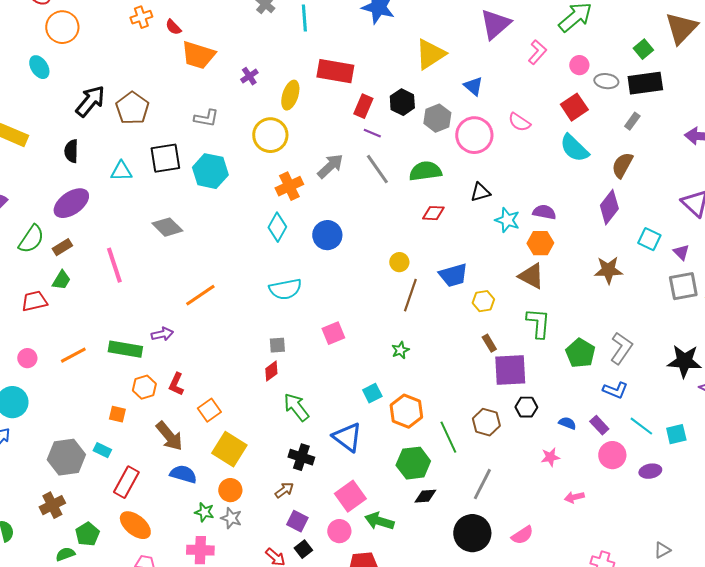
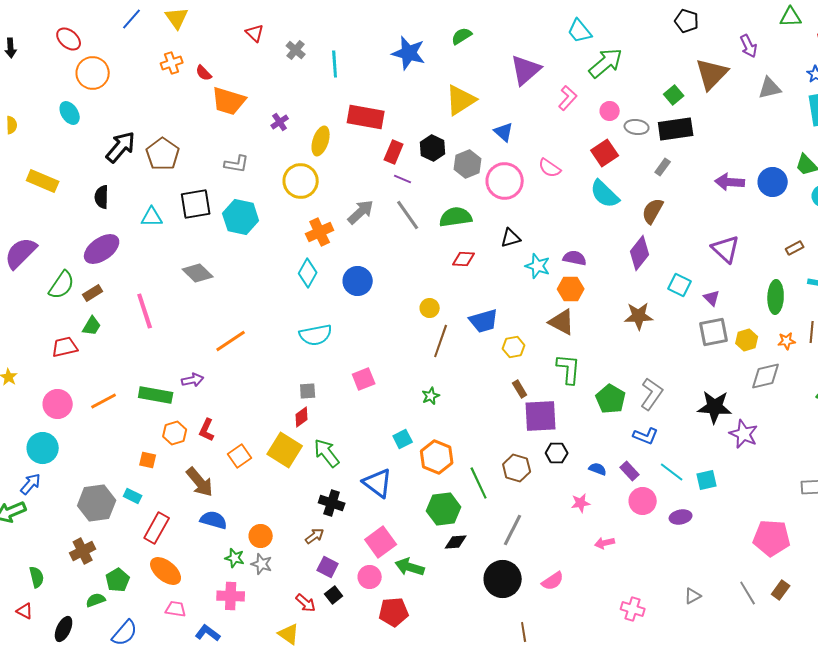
pink circle: (27, 358) -> (58, 404), size x1.5
yellow square: (229, 449) -> (285, 450), moved

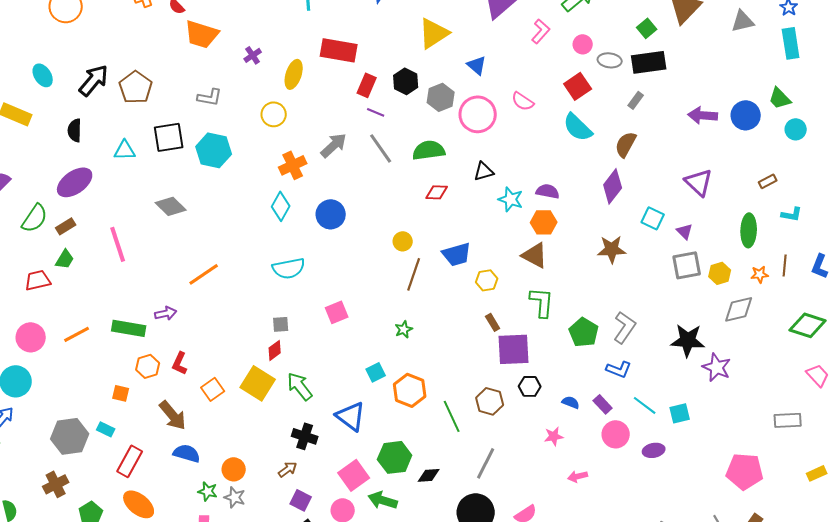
cyan ellipse: (70, 113) -> (43, 75), moved
yellow circle: (301, 181) -> (274, 114), size x0.7
green hexagon: (444, 509) -> (395, 457), moved

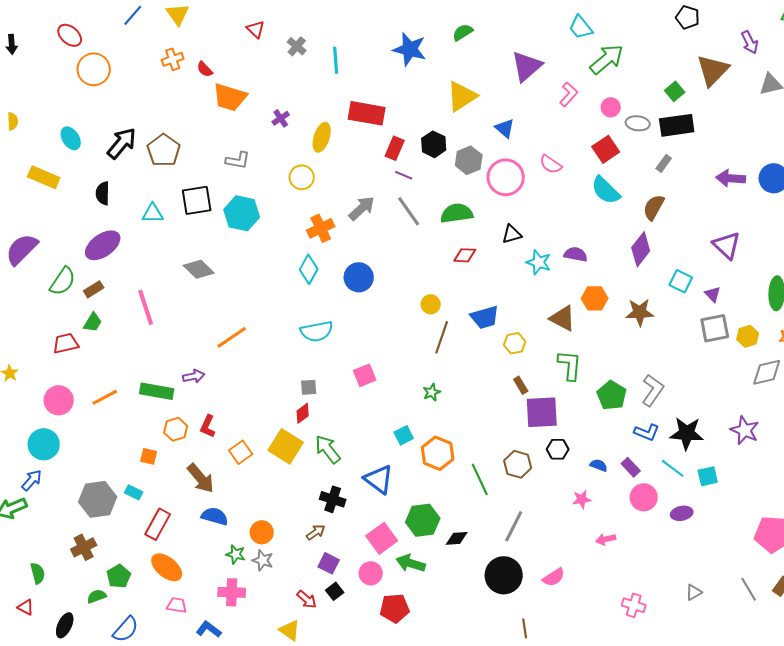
orange hexagon: (544, 222) -> (595, 298), moved
black star: (688, 340) -> (687, 433), moved

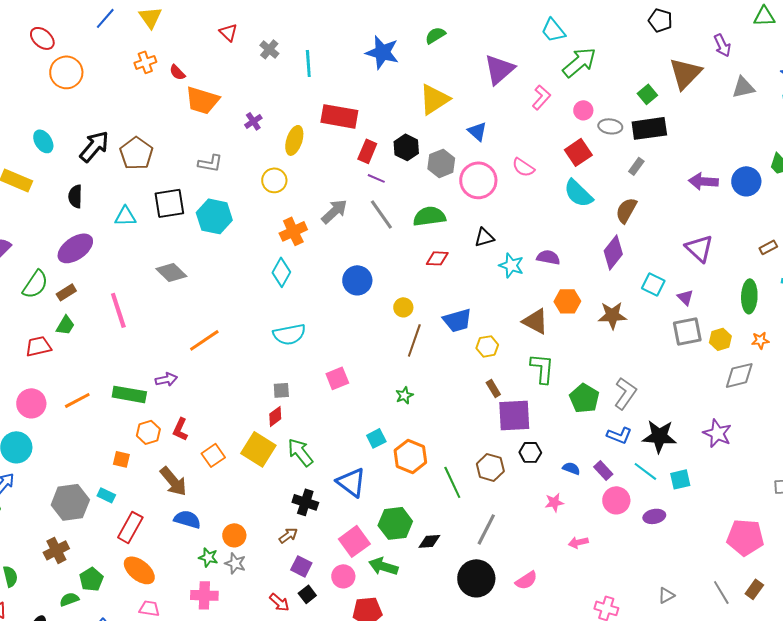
blue circle: (359, 277) -> (357, 280), moved

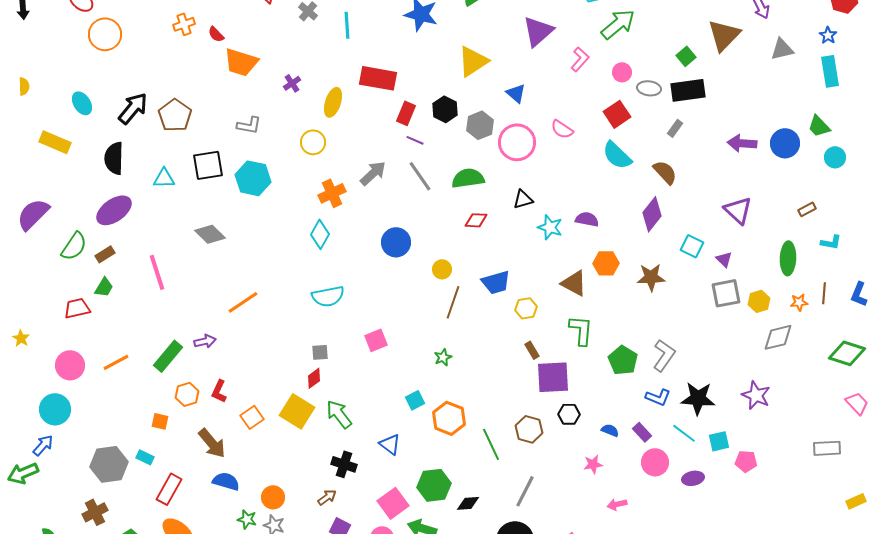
black semicircle: (75, 196) -> (114, 158), size x1.4
brown semicircle: (626, 210) -> (665, 172), turned 108
green rectangle: (129, 394) -> (168, 356), turned -60
blue triangle: (351, 482) -> (390, 444), size x0.7
pink pentagon: (745, 537) -> (746, 461), moved, size x0.6

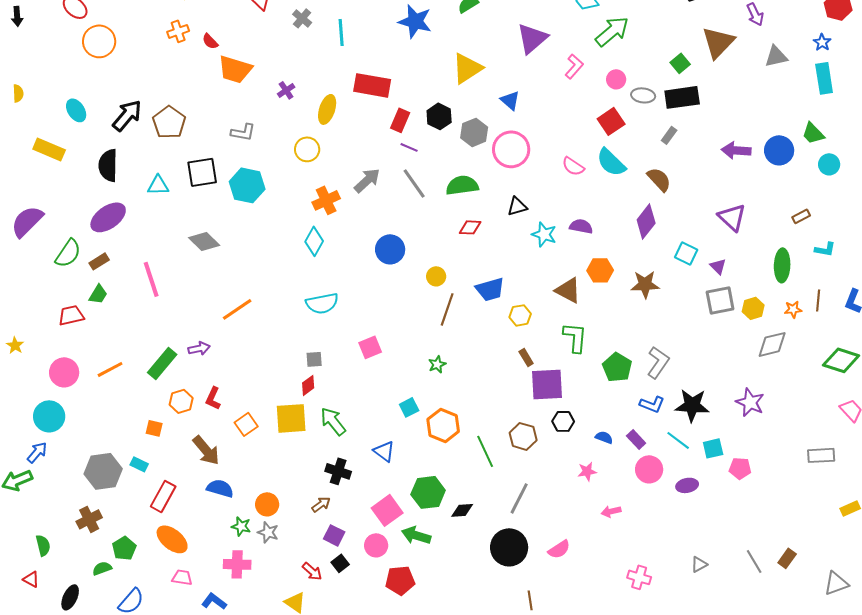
pink semicircle: (562, 129) -> (573, 166), moved
yellow square: (297, 411) -> (291, 418), turned -36

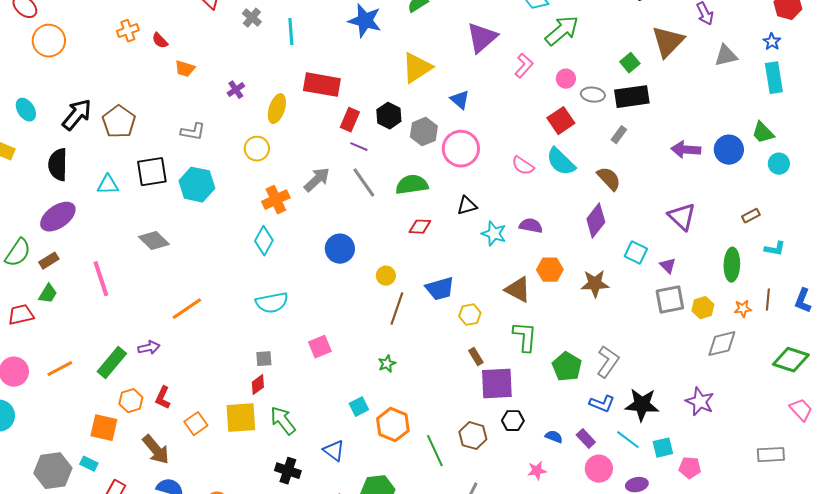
orange trapezoid: (235, 69) -> (185, 69), size x0.6
orange square: (154, 428) -> (104, 428), size x1.6

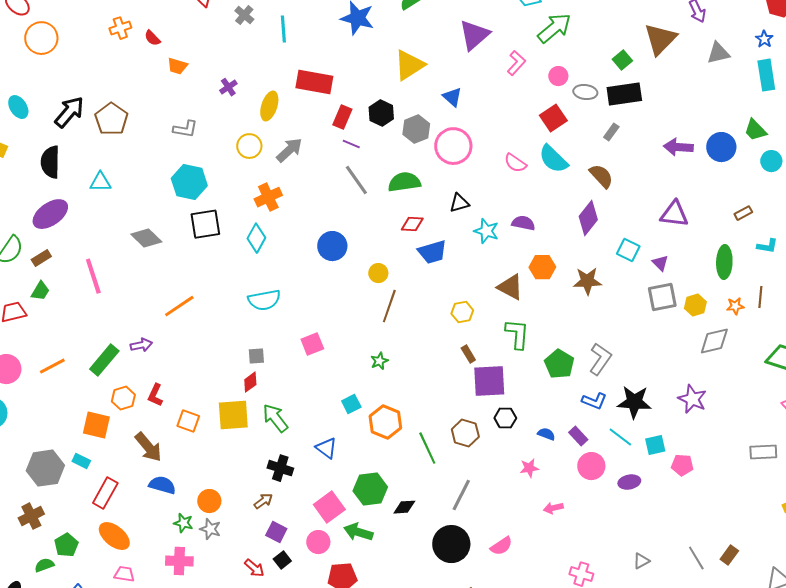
black square: (152, 172) -> (205, 224), moved
gray arrow: (317, 180) -> (289, 150), moved
purple triangle: (682, 217) -> (674, 214), turned -36
blue trapezoid: (440, 289) -> (432, 252), moved
orange square: (196, 424) -> (188, 421), turned -35

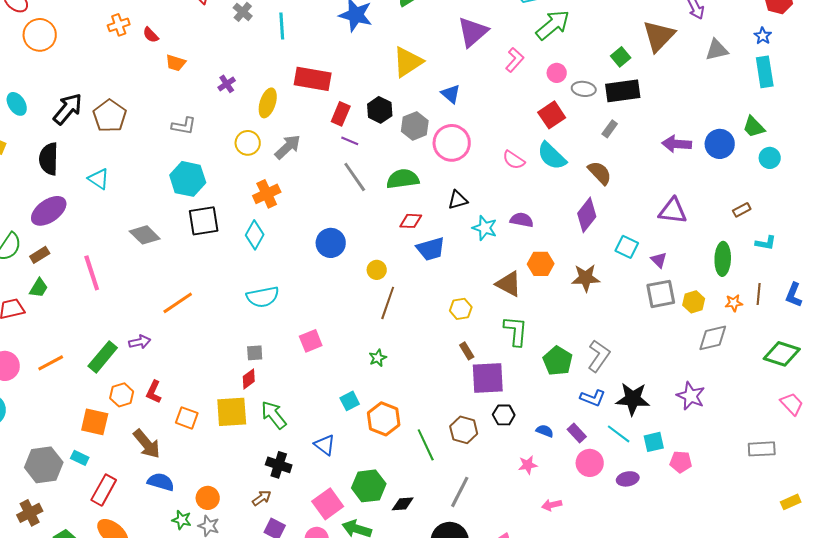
cyan triangle: (100, 182) -> (99, 179), turned 35

